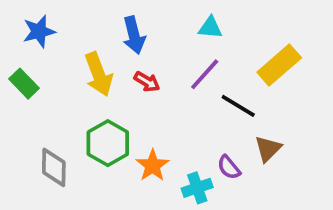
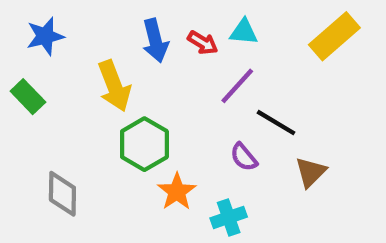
yellow rectangle: (279, 65) -> (334, 36), moved
red arrow: (147, 82) -> (203, 43), moved
green hexagon: (108, 143) -> (144, 144), moved
purple semicircle: (229, 167) -> (244, 157), moved

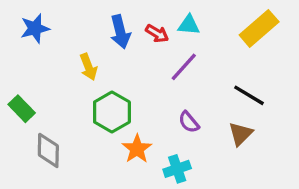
yellow arrow: (114, 86) -> (88, 67), size x0.7
green rectangle: (28, 97) -> (22, 109), moved
black line: (276, 123) -> (249, 95), moved

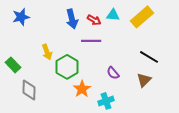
yellow rectangle: (259, 28) -> (142, 17), moved
yellow arrow: (88, 67) -> (47, 52), moved
purple line: (184, 67) -> (91, 41), moved, turned 48

